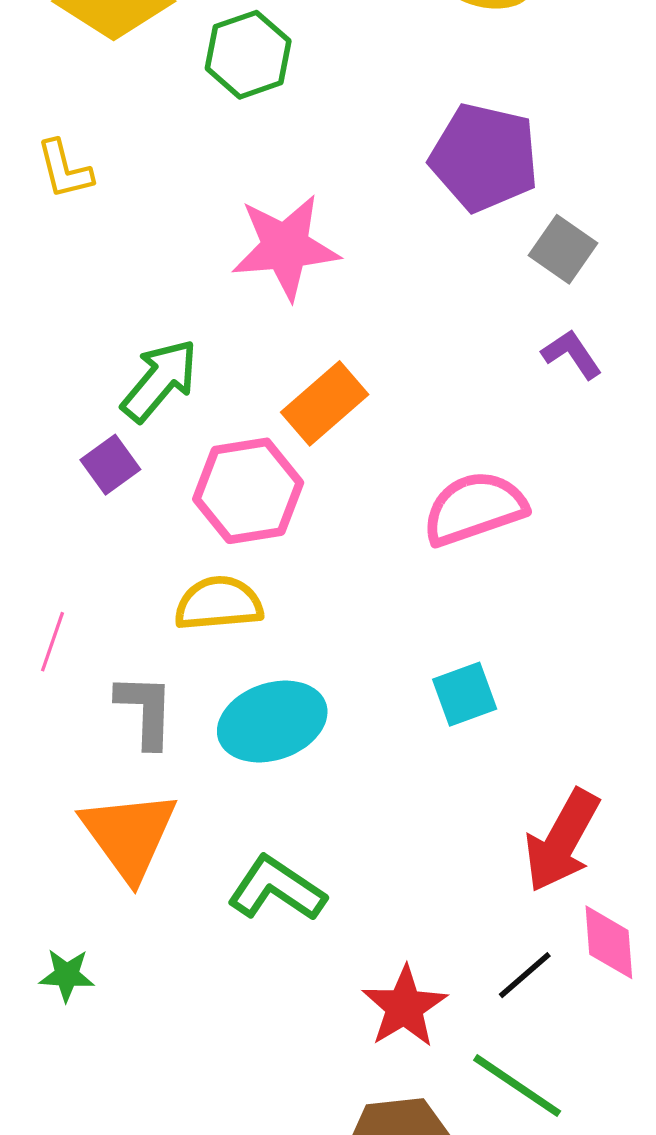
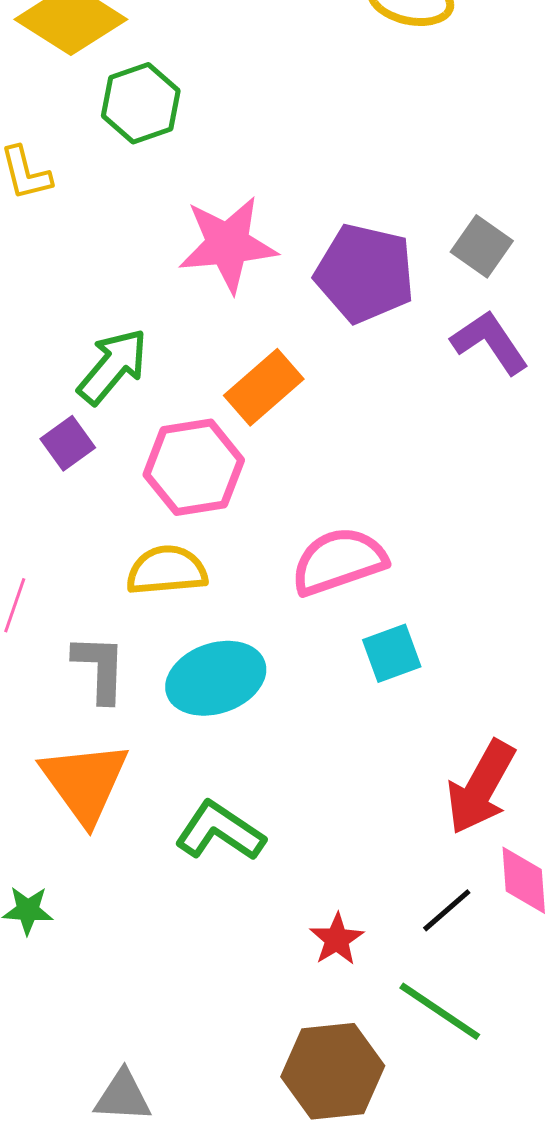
green hexagon: (248, 55) -> (141, 103), moved
purple pentagon: (484, 157) -> (365, 273), moved
purple L-shape: (572, 354) -> (490, 342), size x1.4
pink semicircle: (474, 508) -> (339, 561), moved
red star: (404, 1007) -> (337, 939), size x0.7

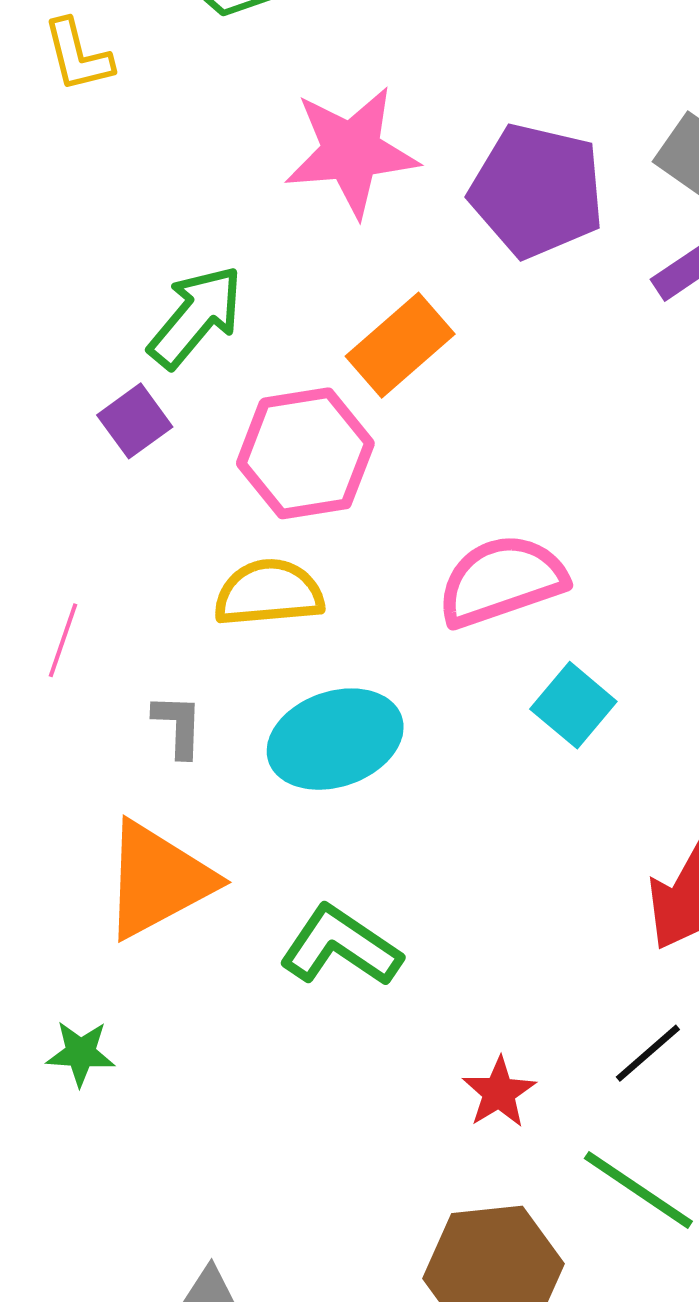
cyan square: (392, 653) -> (573, 705), turned -30
gray L-shape: (100, 668) -> (178, 726), size x0.7
orange triangle: (85, 782) -> (158, 880), turned 38

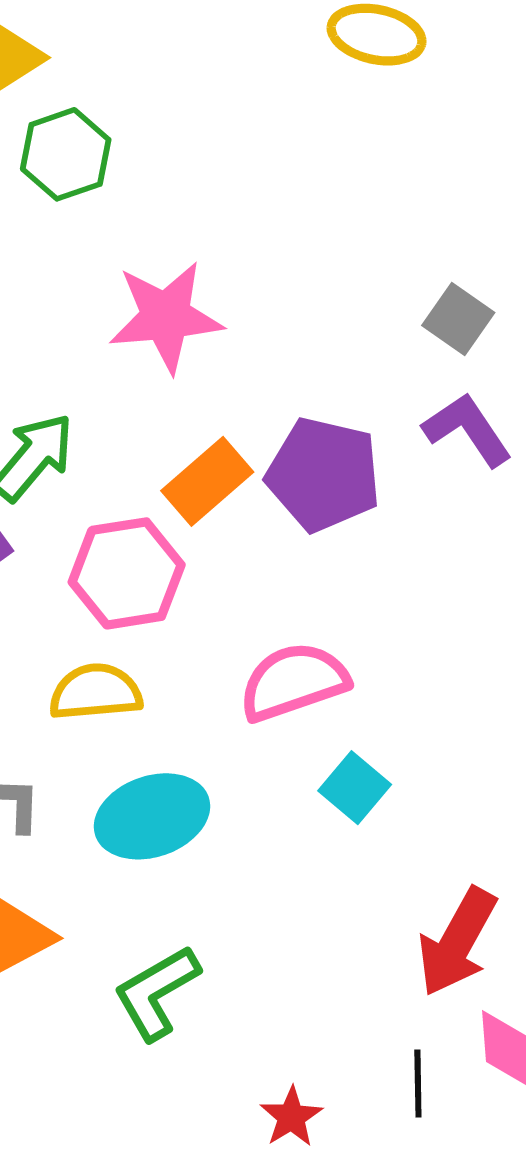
purple pentagon: (537, 191) -> (324, 474), moved
green L-shape: (341, 946) -> (157, 993), turned -64
black line: (648, 1053) -> (418, 1084), turned -50

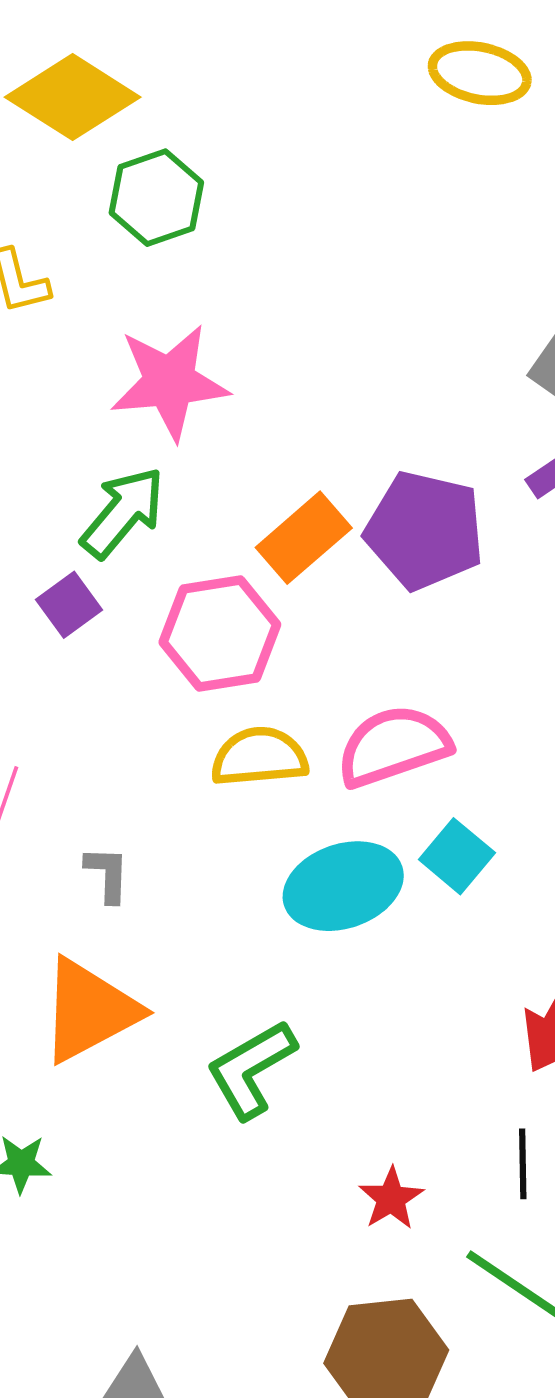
pink star: (166, 317) -> (170, 382), moved
yellow semicircle: (96, 692) -> (259, 757), moved
cyan ellipse: (152, 816) -> (343, 886), moved

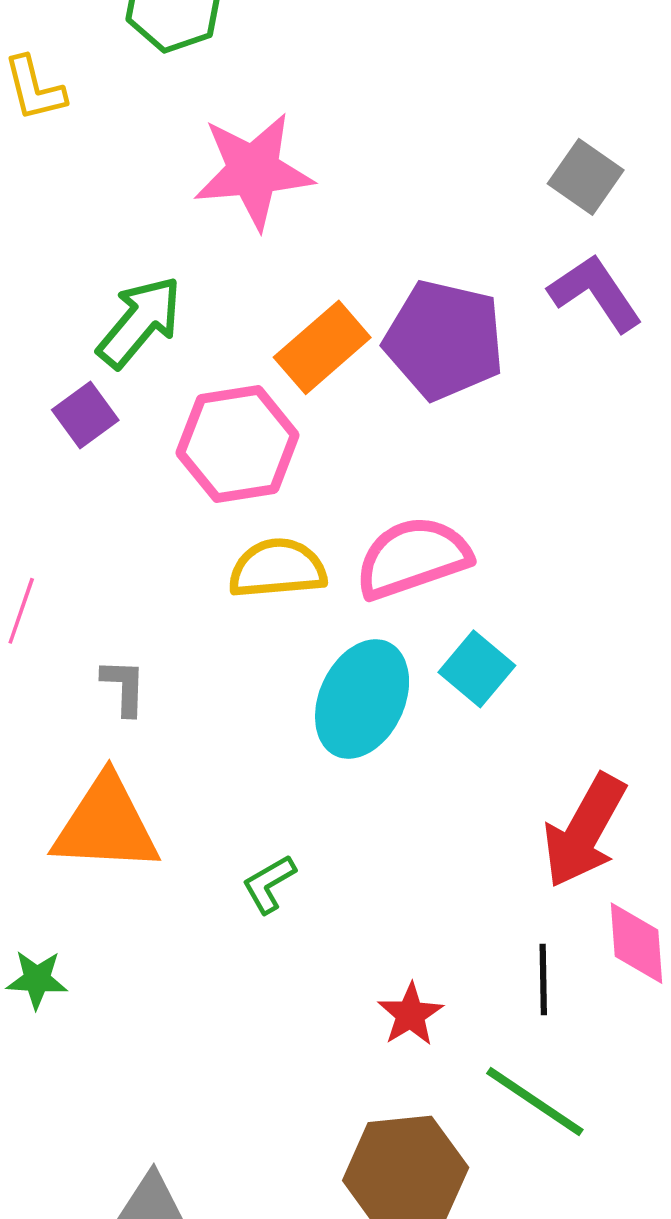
pink star: (170, 382) -> (253, 171), moved
cyan ellipse: (343, 886) -> (362, 699), turned -46
orange triangle: (89, 1011) -> (106, 825), turned 31
green L-shape: (251, 1069) -> (269, 884), size x0.6

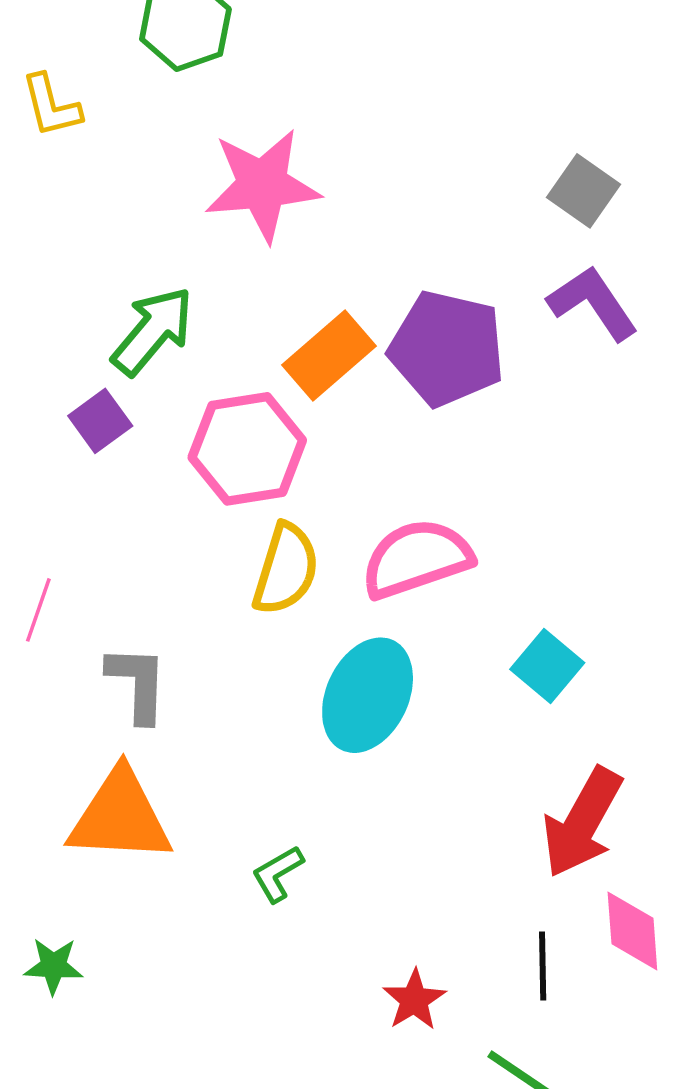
yellow semicircle: (277, 568) -> (286, 569), turned 112
cyan square: (477, 669) -> (547, 666), moved
gray L-shape: (124, 687) -> (138, 684), size x1.4

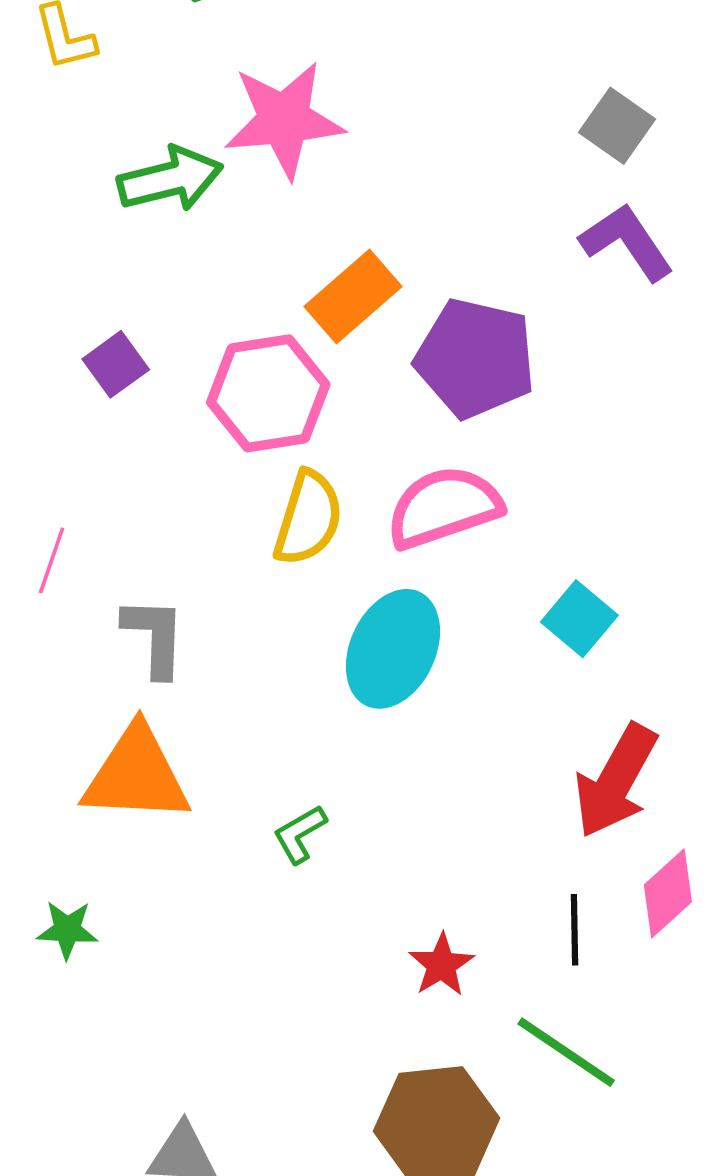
green arrow: (153, 331) -> (170, 179), moved, turned 36
purple pentagon: (447, 348) -> (475, 358), moved
pink diamond: (632, 931) -> (668, 893), turned 52

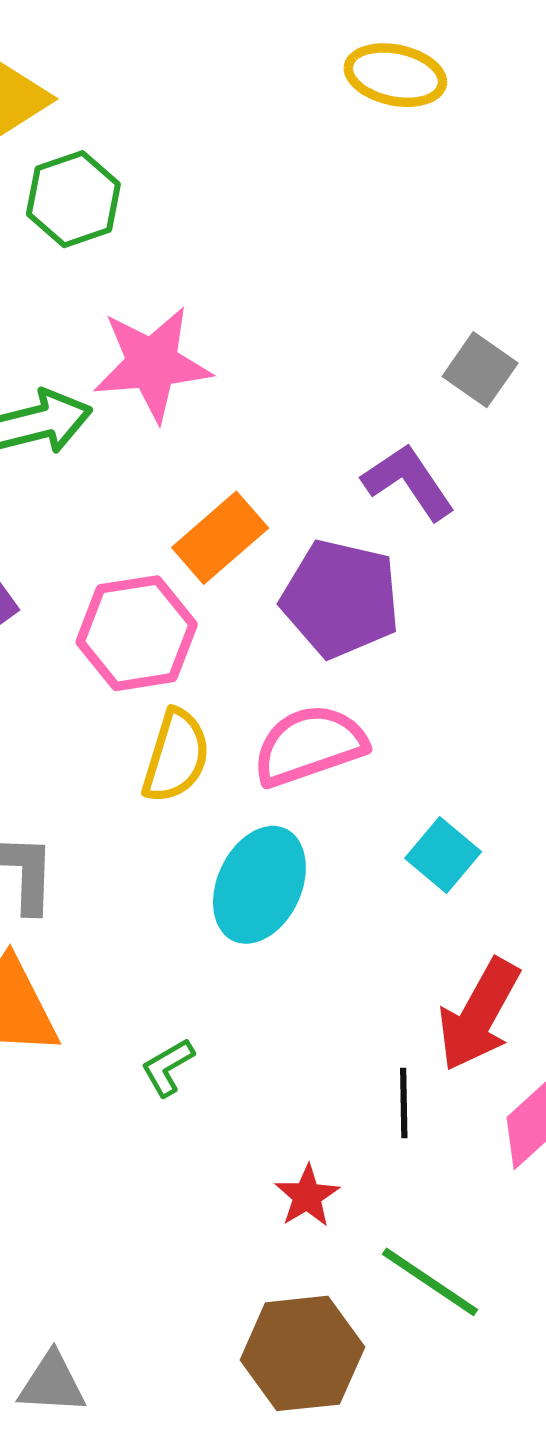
purple L-shape: (627, 242) -> (409, 482), moved
black line: (575, 930) -> (404, 1103), moved

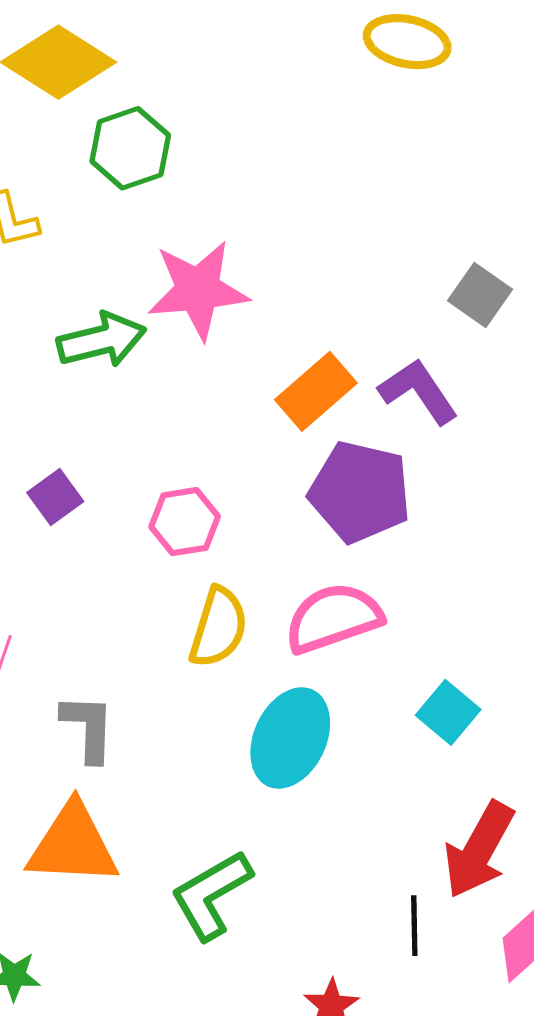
orange rectangle: (220, 538) -> (316, 391), moved
pink hexagon: (137, 633) -> (185, 522), size x0.7
green L-shape: (168, 1067) -> (211, 895), size x1.8

